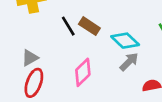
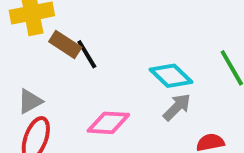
brown rectangle: (89, 26) -> (65, 44), moved
pink diamond: (83, 72) -> (108, 123), turned 48

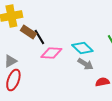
gray arrow: (177, 107) -> (85, 64), turned 77
pink diamond: (108, 123) -> (51, 53), moved

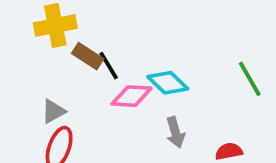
cyan diamond: (82, 48) -> (168, 83), moved
gray arrow: (85, 64) -> (175, 132), moved, turned 42

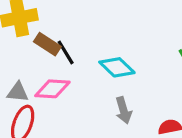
pink diamond: (132, 96) -> (52, 89), moved
gray triangle: (53, 111) -> (18, 92), turned 35

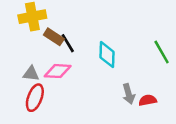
cyan diamond: (117, 67) -> (107, 55), turned 48
gray arrow: (124, 110) -> (129, 94), moved

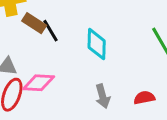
pink diamond: (58, 71) -> (39, 83), moved
gray arrow: (129, 94) -> (103, 96), moved

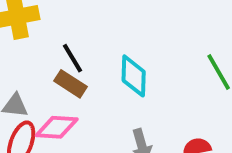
brown rectangle: (34, 23) -> (70, 84), moved

